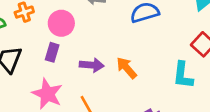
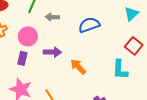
purple arrow: (92, 65) -> (52, 52), moved

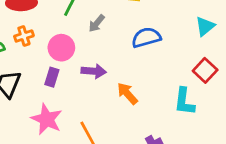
gray arrow: (52, 17) -> (97, 23), turned -56

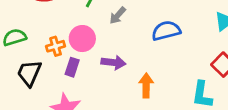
orange cross: (24, 36) -> (56, 46), moved
orange arrow: (127, 94) -> (146, 85), turned 40

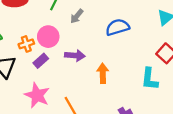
purple rectangle: (72, 67) -> (41, 61), turned 32

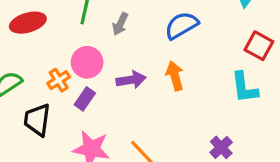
orange arrow: (103, 73) -> (175, 76), moved

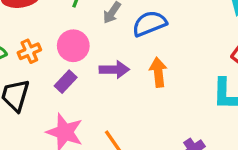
blue semicircle: (181, 25) -> (149, 24), moved
orange cross: (59, 80) -> (29, 51), moved

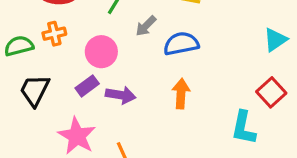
orange cross: (29, 51) -> (54, 34), moved
purple arrow: (114, 70) -> (121, 95), moved

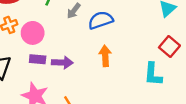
pink circle: (101, 52) -> (33, 33), moved
purple rectangle: (87, 86) -> (38, 59), turned 49

